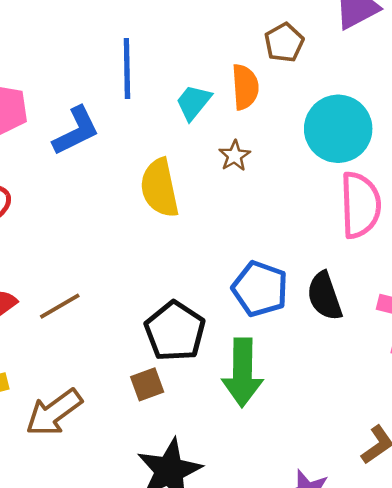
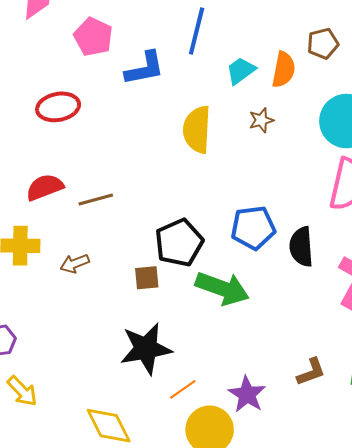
blue pentagon: (260, 289) -> (253, 228), turned 30
green arrow: (242, 372) -> (222, 288), turned -86
brown arrow: (54, 413) -> (75, 264), moved, size x0.6

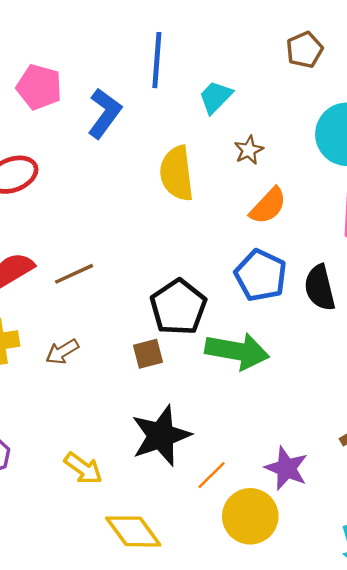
blue L-shape: (145, 68) -> (104, 113), turned -33
orange semicircle: (284, 70) -> (268, 206), moved, turned 42
blue pentagon: (253, 228) -> (261, 275), turned -30
yellow arrow: (22, 391) -> (83, 468), moved

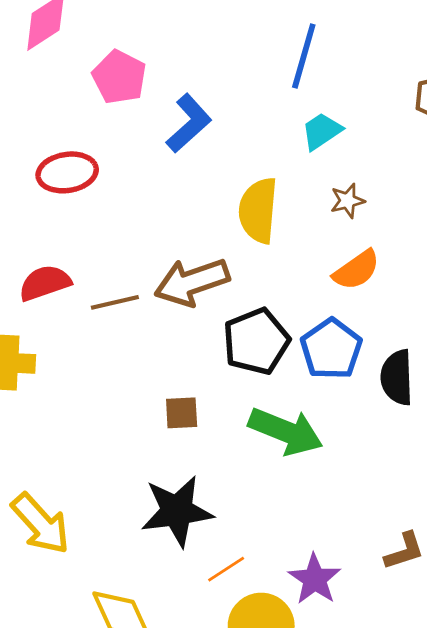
blue line: (157, 60) -> (304, 56), moved
black pentagon: (178, 307) -> (256, 341), moved
brown arrow: (62, 352) -> (192, 282), moved, size x1.8
yellow arrow: (83, 468) -> (41, 524), moved, size x1.4

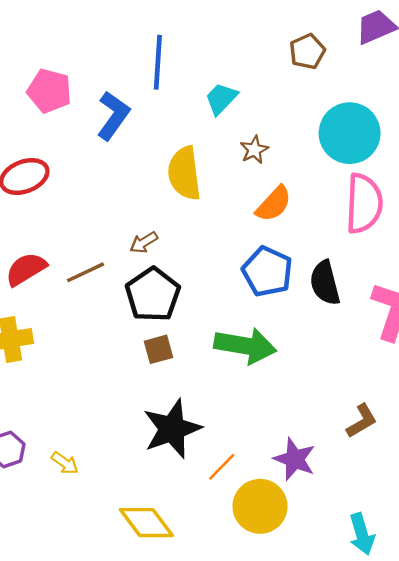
blue line: (304, 56) -> (158, 62), moved
brown arrow: (192, 282) -> (144, 242), size x0.5
black pentagon: (256, 341) -> (153, 295), moved
yellow arrow: (41, 524) -> (65, 463), size x0.5

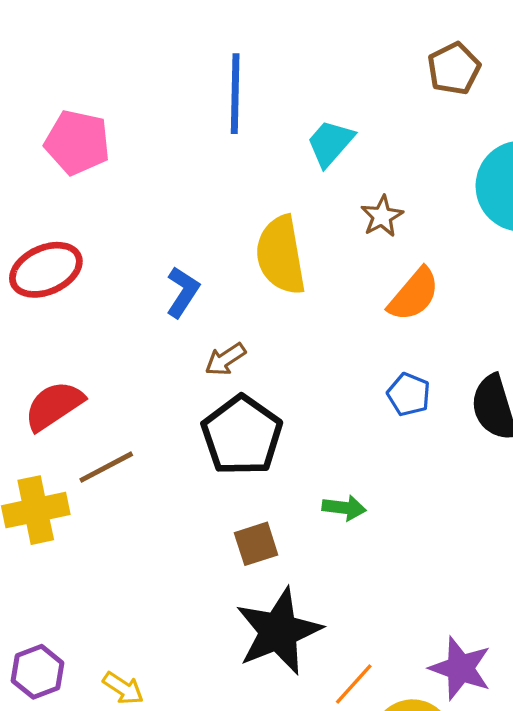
blue L-shape: (113, 116) -> (183, 292), moved, size x0.7
brown line: (86, 272) -> (106, 467), moved
blue pentagon: (267, 272) -> (409, 394), size x0.6
green arrow: (245, 346) -> (344, 508), moved, size x0.5
brown square: (159, 349) -> (256, 544), moved

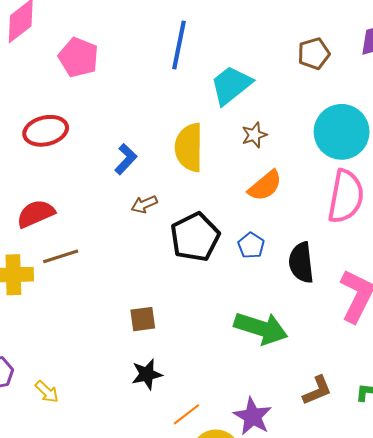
cyan trapezoid: (330, 143) -> (231, 85), size x1.4
black pentagon: (242, 435) -> (195, 237), moved
green arrow: (344, 508) -> (261, 328), moved, size x2.0
black star: (279, 631) -> (147, 374), size x0.6

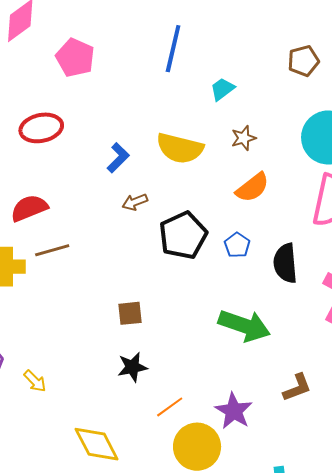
cyan trapezoid: (231, 85) -> (222, 89), size x0.6
yellow semicircle: (189, 147) -> (180, 148), turned -78

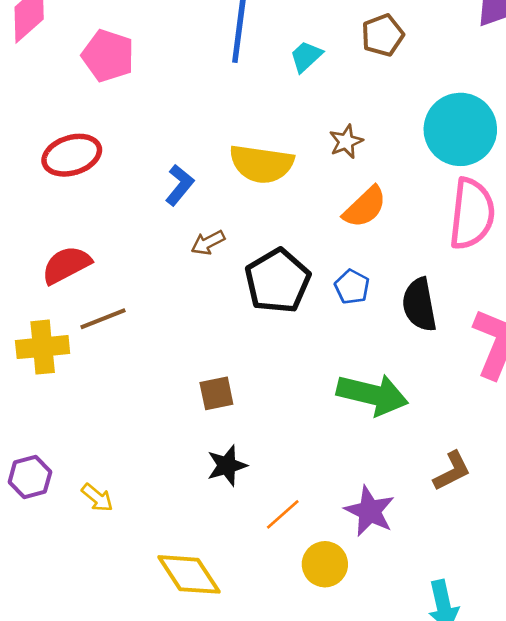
brown pentagon: (304, 61) -> (383, 35), moved
cyan trapezoid: (222, 89) -> (306, 56), moved
yellow circle: (197, 447) -> (325, 564), size x0.7

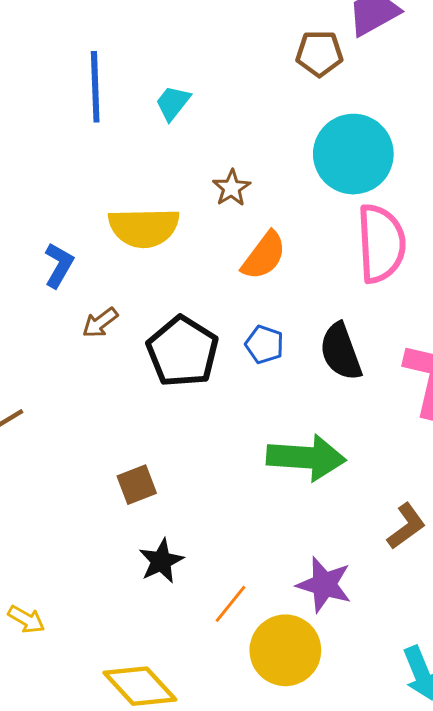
brown pentagon: (383, 35) -> (319, 53), moved, turned 30
yellow circle: (325, 564) -> (285, 650), size x1.4

